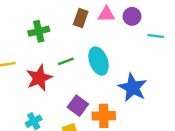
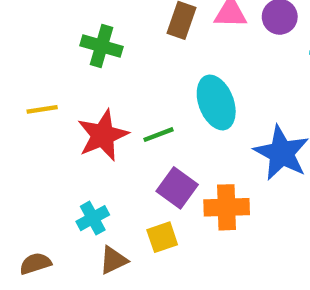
green cross: (39, 31) -> (102, 46), turned 30
green line: (66, 61) -> (159, 135), moved

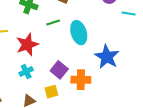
green line: (159, 135) -> (53, 23), moved
cyan cross: (93, 218) -> (26, 72), moved

